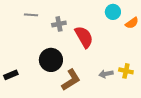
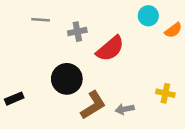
red semicircle: (84, 37) -> (110, 49), turned 80
gray arrow: (106, 74) -> (125, 109), moved

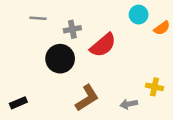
black circle: (67, 79) -> (60, 59), moved
black rectangle: (14, 99) -> (18, 103), moved
gray arrow: (125, 109) -> (129, 104), moved

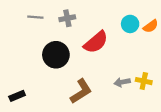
cyan circle: (139, 15) -> (130, 24), moved
gray cross: (72, 29) -> (67, 18), moved
gray arrow: (129, 104) -> (122, 82), moved

